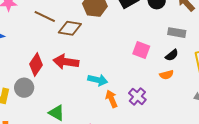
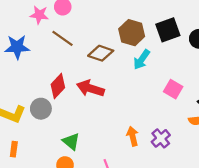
brown line: (45, 17) -> (63, 38), moved
cyan arrow: (98, 80) -> (142, 60), moved, turned 102

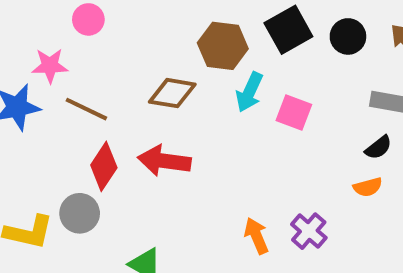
pink star: (39, 15) -> (50, 66), moved
brown line: (63, 38) -> (86, 109), moved
pink square: (173, 89) -> (294, 113), moved

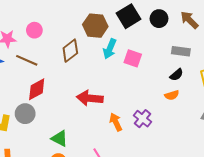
pink circle: (88, 19) -> (34, 30), moved
brown diamond: (172, 93) -> (70, 51), turned -45
red arrow: (164, 161) -> (90, 98), moved
red diamond: (104, 166) -> (37, 89), turned 30

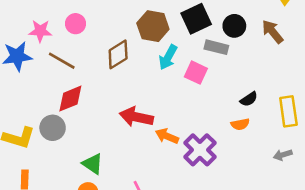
gray rectangle: (181, 51) -> (216, 47), moved
purple cross: (142, 119) -> (200, 150), size x1.4
orange arrow: (116, 122) -> (167, 136), moved, turned -48

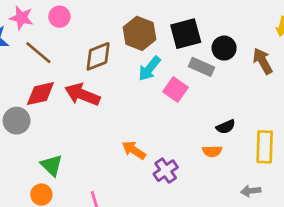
red arrow: (136, 117) -> (82, 94), moved
purple cross: (200, 150) -> (166, 171), size x0.7

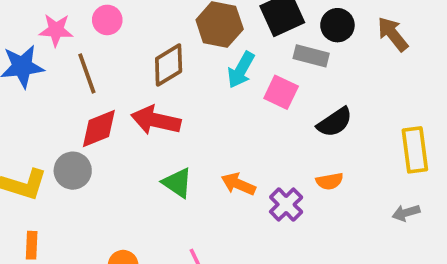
brown line: (38, 53) -> (87, 73), turned 40
black semicircle: (226, 127) -> (335, 122), moved, size x1.4
orange semicircle: (212, 151) -> (330, 181), moved
green triangle: (52, 165) -> (177, 183), moved

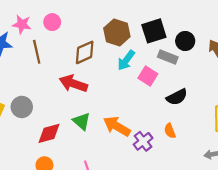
red diamond: (99, 128) -> (49, 133), moved
orange semicircle: (330, 181) -> (170, 131), turned 72
orange arrow: (238, 184) -> (117, 126), size x1.4

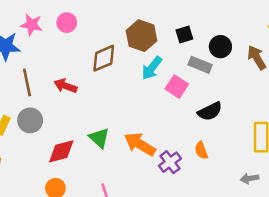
black square: (154, 31) -> (184, 34), size x0.6
brown line: (37, 52) -> (27, 82), moved
red arrow: (73, 84) -> (65, 86), moved, size x0.7

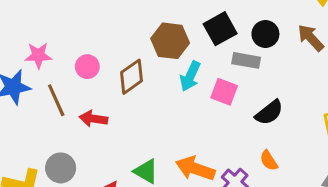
pink circle: (67, 23) -> (87, 67), moved
black square: (184, 34) -> (220, 29), size x1.5
brown line: (27, 82) -> (56, 100), moved

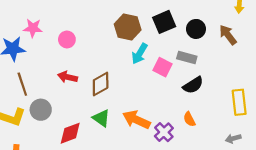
gray rectangle: (246, 60) -> (187, 57), moved
brown diamond: (131, 77) -> (101, 84), moved
brown line: (56, 100) -> (22, 84), moved

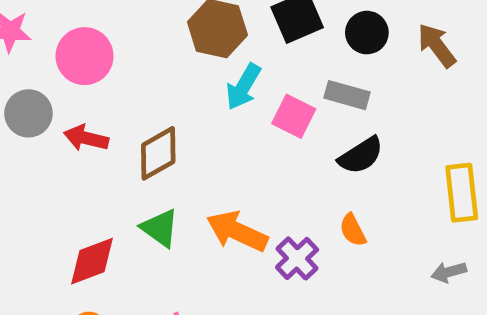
pink circle: (67, 39) -> (85, 56), size x1.5
gray circle: (41, 110) -> (28, 113), moved

